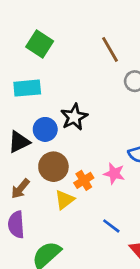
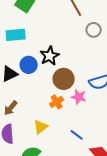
brown circle: (53, 167) -> (64, 79), moved
yellow triangle: (64, 200) -> (41, 127), moved

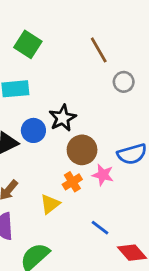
yellow triangle: (41, 127) -> (50, 204), moved

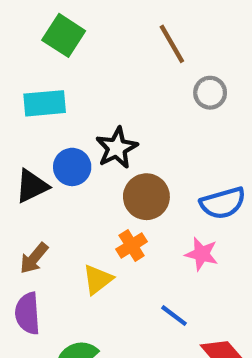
pink star: (103, 175) -> (202, 254), moved

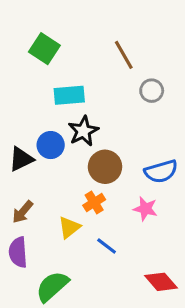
cyan rectangle: (45, 103) -> (69, 95), moved
blue line: (174, 316) -> (107, 246), moved

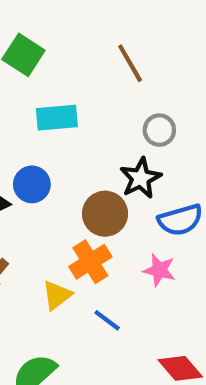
gray circle: (152, 91) -> (159, 130), moved
black star: (83, 131) -> (141, 178), moved
orange cross: (94, 203) -> (90, 262), size x1.4

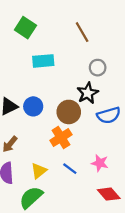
blue circle: (32, 184) -> (33, 106), moved
pink star: (159, 270) -> (100, 163), moved
yellow triangle: (57, 295) -> (39, 171), moved

